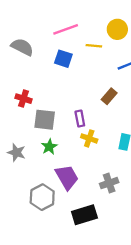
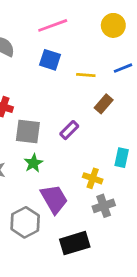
yellow line: (94, 46) -> (86, 75), moved
purple rectangle: (80, 119) -> (69, 130), turned 56
yellow cross: (89, 138) -> (93, 178), moved

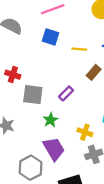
green star: (33, 163) -> (51, 120), moved

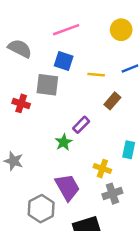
gray square: (33, 95) -> (47, 85), moved
green star: (51, 120) -> (64, 142), moved

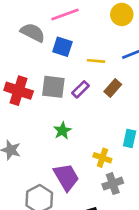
gray semicircle: (20, 48) -> (33, 33), moved
gray square: (47, 85) -> (53, 87), moved
red cross: (21, 103) -> (19, 91), size x1.5
purple rectangle: (81, 125) -> (80, 89), moved

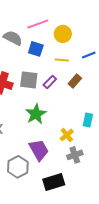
yellow circle: (122, 14) -> (63, 34), moved
green star: (62, 131) -> (36, 114), size x1.5
yellow cross: (102, 158) -> (67, 135), turned 32

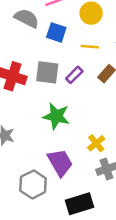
green star: (36, 114) -> (56, 116), turned -30

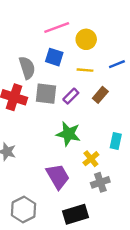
gray semicircle: (27, 18) -> (27, 68), moved, turned 45
green star: (56, 116) -> (68, 134), moved
gray hexagon: (33, 184) -> (24, 210), moved

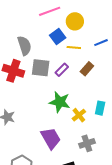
blue square: (54, 57) -> (58, 37), moved, turned 35
yellow cross: (91, 159) -> (79, 115), moved

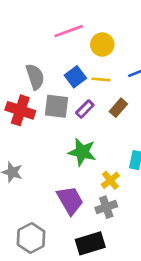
blue square: (58, 37) -> (75, 77), moved
yellow cross: (79, 115) -> (110, 180), moved
gray cross: (87, 143) -> (106, 207), moved

